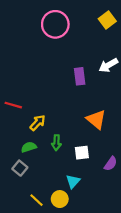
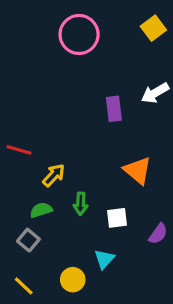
yellow circle: (60, 199) -> (73, 280), moved
yellow line: (36, 200) -> (24, 286), moved

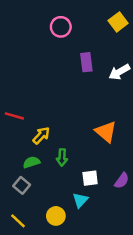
pink circle: (79, 34) -> (61, 27), size x0.7
purple rectangle: (114, 109) -> (86, 62), moved
white square: (117, 218) -> (90, 178), moved

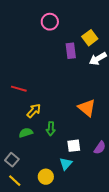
yellow square: (118, 22) -> (90, 38), moved
red line: (14, 116) -> (19, 89), moved
gray square: (22, 185) -> (12, 160), moved

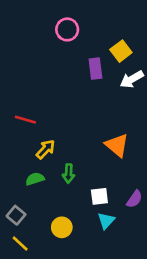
cyan triangle: (66, 164) -> (106, 221), moved
yellow circle: (46, 177) -> (62, 227), moved

